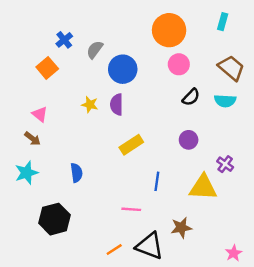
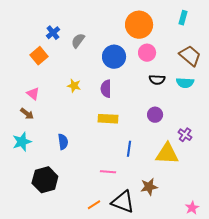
blue circle: (123, 69) -> (114, 57), moved
black semicircle: (191, 97) -> (157, 80), turned 49
purple semicircle: (117, 104) -> (106, 89), moved
yellow rectangle: (131, 145) -> (108, 119), turned 36

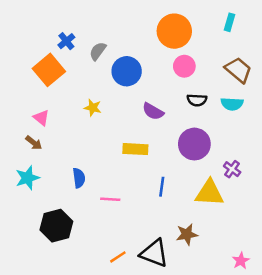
orange square: (39, 56) -> (49, 70), size x1.4
blue circle: (114, 57) -> (127, 71), moved
purple semicircle: (106, 89) -> (153, 111), moved, turned -60
purple circle: (155, 115) -> (194, 144), size x1.6
pink line: (108, 172) -> (110, 199), moved

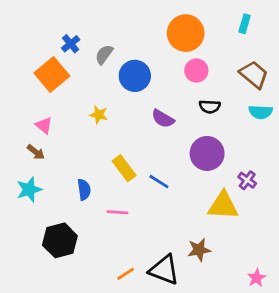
cyan semicircle: (232, 104) -> (261, 112), moved
yellow rectangle: (135, 149) -> (124, 168), moved, turned 50
blue line: (162, 187) -> (159, 182), moved, turned -66

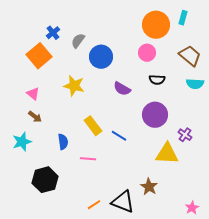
orange circle: (186, 33) -> (156, 25), moved
yellow star: (99, 115) -> (74, 86), size x1.5
brown arrow: (36, 152) -> (35, 117), moved
brown star: (199, 250) -> (149, 187), turned -30

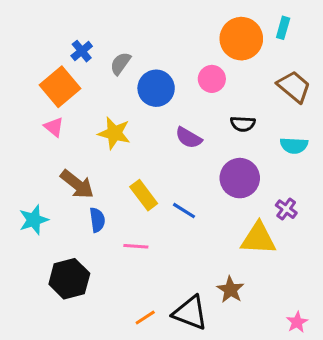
pink circle: (147, 53) -> (212, 79), moved
cyan semicircle: (195, 84) -> (294, 146), moved
pink triangle: (33, 94) -> (54, 127), moved
brown arrow: (35, 117) -> (77, 184), moved, size x1.6

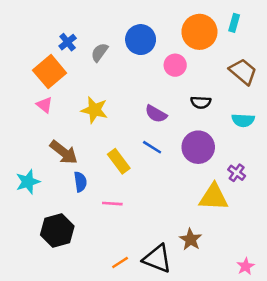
blue circle: (156, 88) -> (141, 40), moved
blue line: (184, 211) -> (152, 147), moved

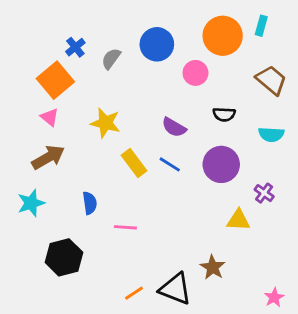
brown arrow: (64, 152) -> (48, 157), moved, turned -68
yellow rectangle: (119, 161) -> (134, 163), moved
yellow triangle: (214, 197) -> (238, 220), size x0.7

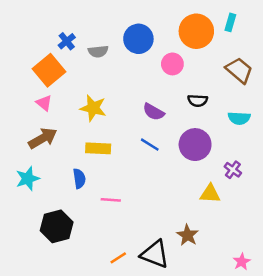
gray semicircle: (111, 59) -> (98, 51), turned -132
yellow rectangle: (134, 163) -> (98, 148), moved, turned -50

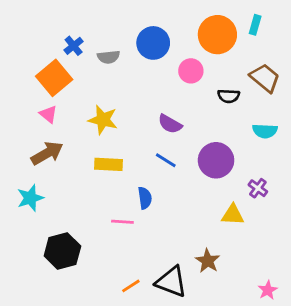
black semicircle: (198, 100) -> (229, 96), moved
blue semicircle: (79, 179) -> (145, 198), moved

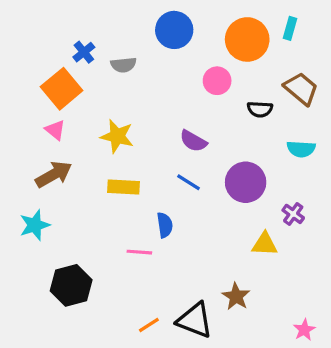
blue circle: (153, 43) -> (174, 30), moved

